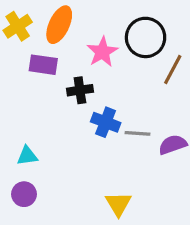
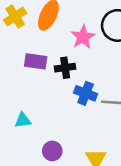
purple rectangle: (43, 65) -> (36, 61), moved
purple circle: (24, 194) -> (52, 151), moved

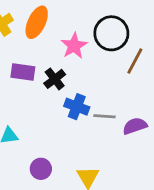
black cross: (65, 68) -> (55, 79), turned -30

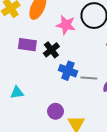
pink star: (74, 46) -> (66, 25), turned -30
purple circle: (41, 169) -> (55, 111), moved

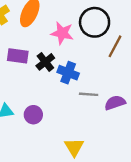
blue cross: (68, 71) -> (68, 73), moved
purple circle: (55, 111) -> (33, 115), moved

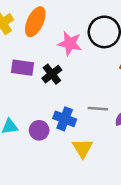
blue cross: (68, 73) -> (65, 119), moved
yellow triangle: (74, 147) -> (83, 148), moved

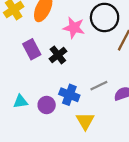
purple rectangle: (22, 68) -> (32, 49), turned 54
gray line: (98, 109) -> (99, 86), turned -30

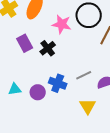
yellow triangle: (85, 121) -> (88, 106), moved

